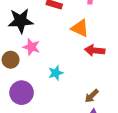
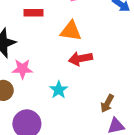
red arrow: (95, 50) -> (80, 59), moved

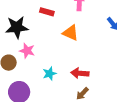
red arrow: (80, 59) -> (80, 73), moved

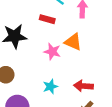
pink star: (27, 51) -> (52, 52), moved

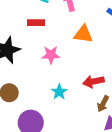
orange triangle: (73, 42) -> (83, 34), moved

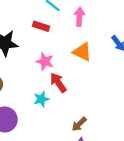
red arrow: (93, 81) -> (58, 83), moved, turned 48

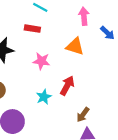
pink arrow: (79, 17) -> (84, 16), moved
red arrow: (58, 83) -> (67, 86), moved, turned 72

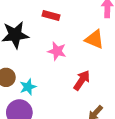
cyan star: (44, 97) -> (28, 87), moved

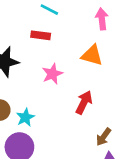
pink star: (57, 51) -> (52, 74), turned -30

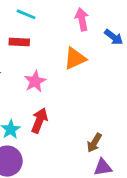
orange triangle: (92, 55) -> (75, 58), turned -35
red arrow: (84, 102) -> (39, 121), moved

